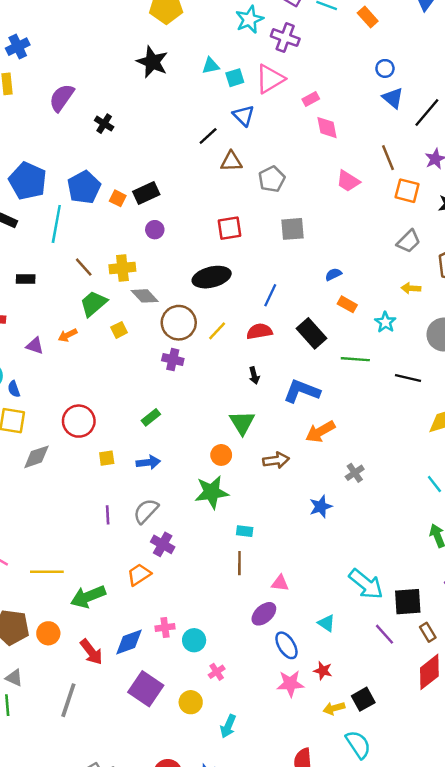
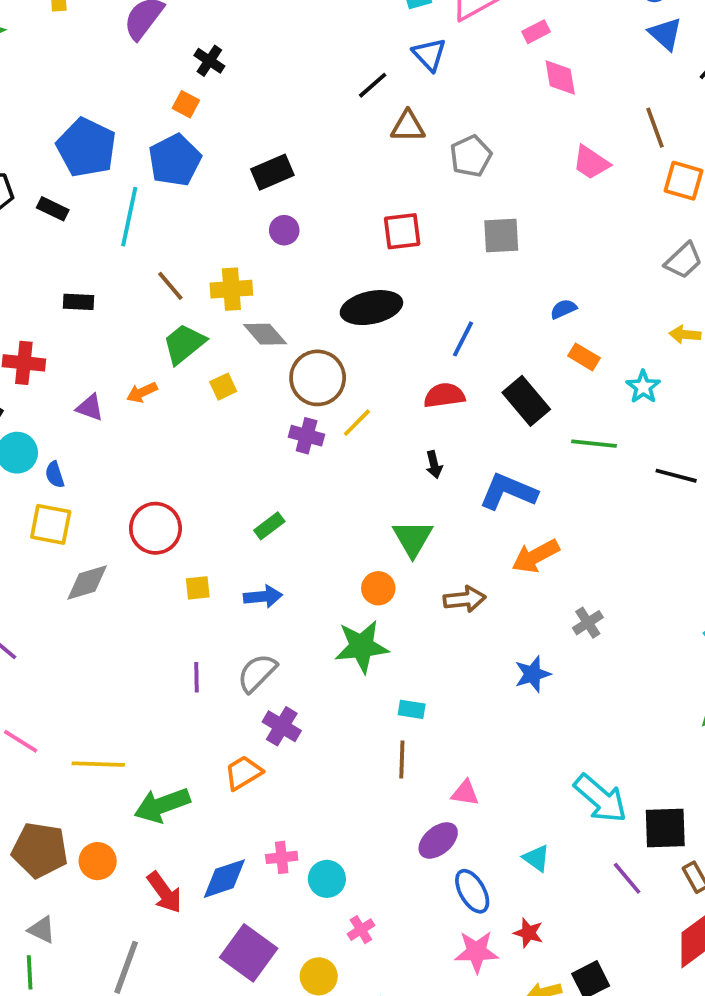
orange square: (118, 198) -> (186, 104), moved
yellow line: (217, 331) -> (357, 423), moved

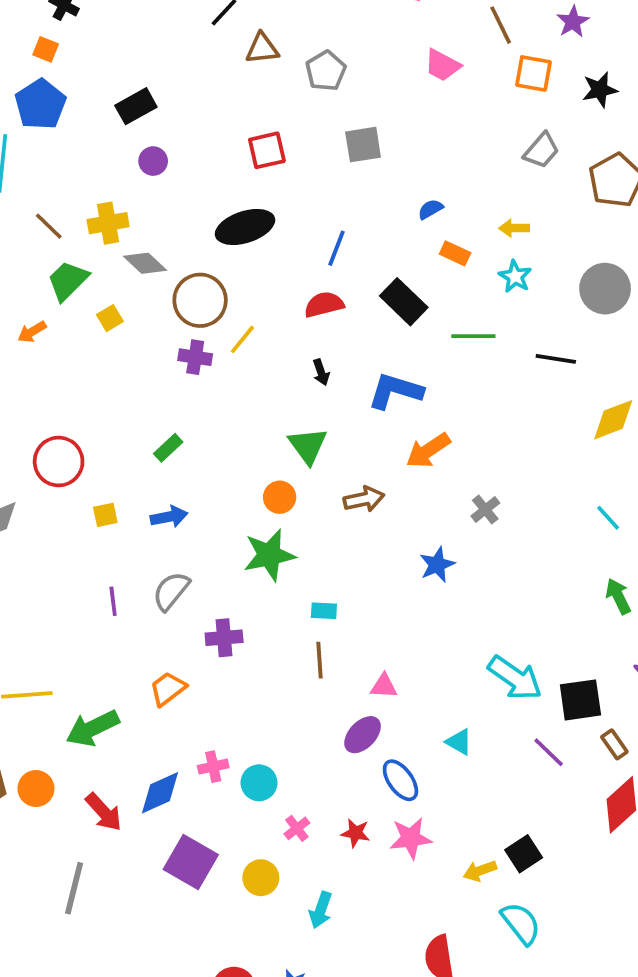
yellow arrow: (685, 334) -> (514, 228), moved
purple cross: (282, 726) -> (224, 638), moved, turned -30
red star: (528, 933) -> (356, 833), moved

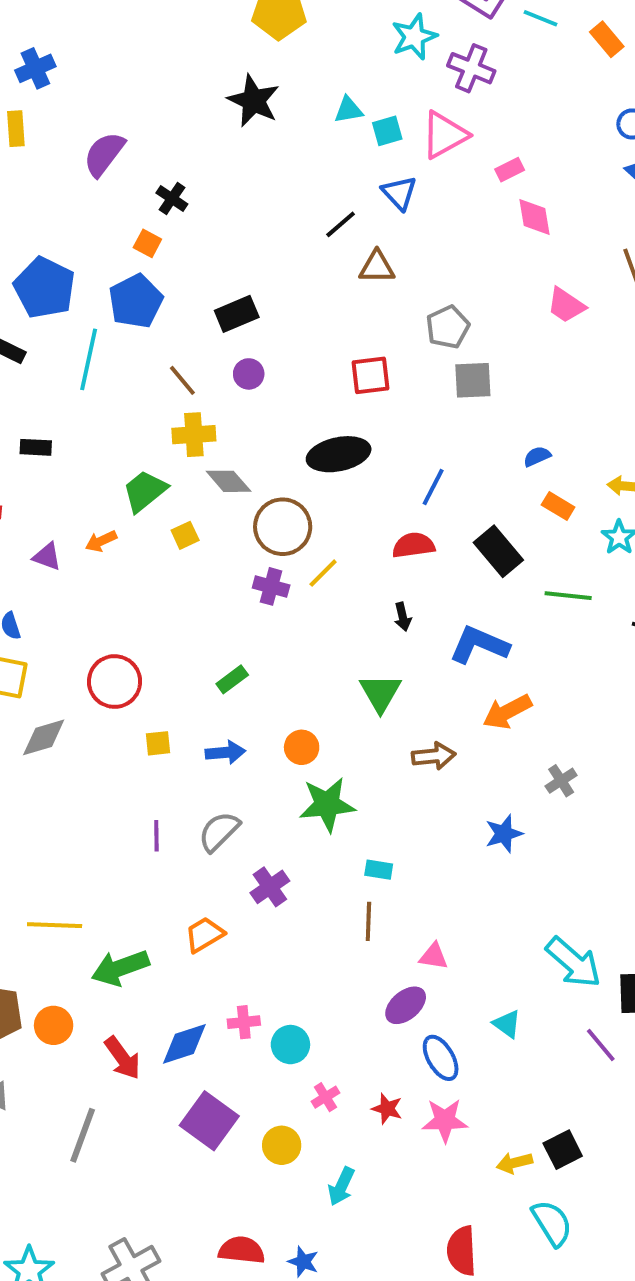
gray pentagon: (326, 71) -> (448, 327), moved
brown line: (49, 226) -> (182, 380), moved
orange circle: (280, 497) -> (302, 747), moved
purple cross: (224, 638) -> (270, 887), turned -36

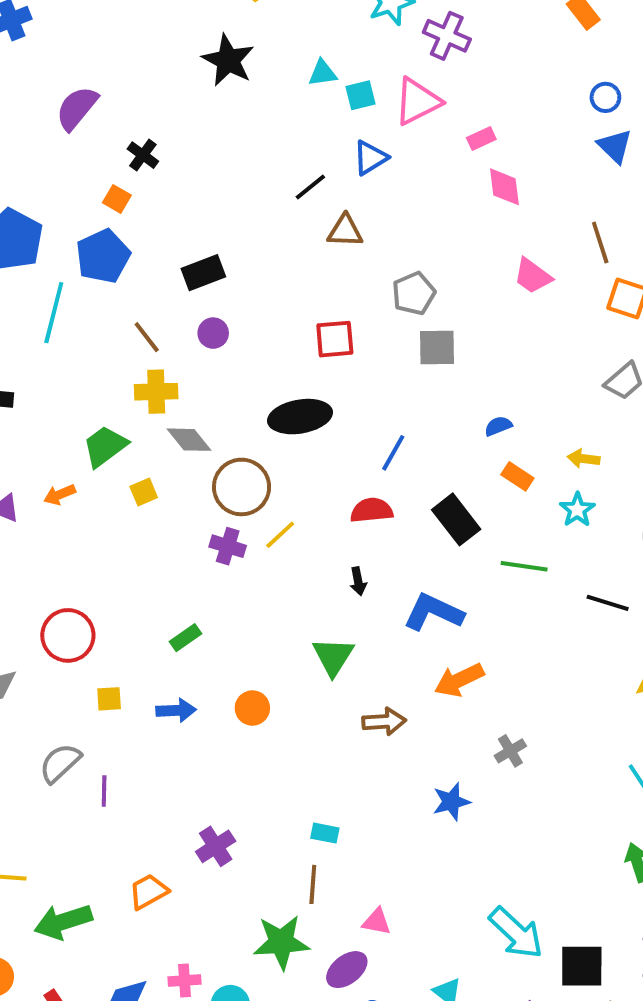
blue triangle: (399, 193) -> (370, 158), turned 39
green star: (327, 804) -> (281, 942), moved
gray semicircle: (219, 831) -> (60, 763), moved

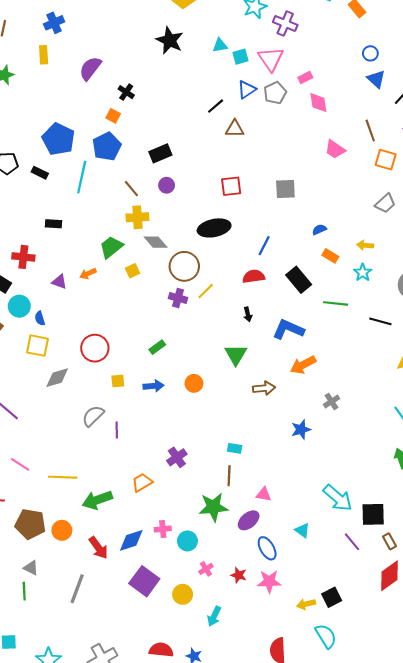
pink triangle: (417, 101) -> (271, 59), turned -36
gray pentagon: (414, 293) -> (275, 93), moved

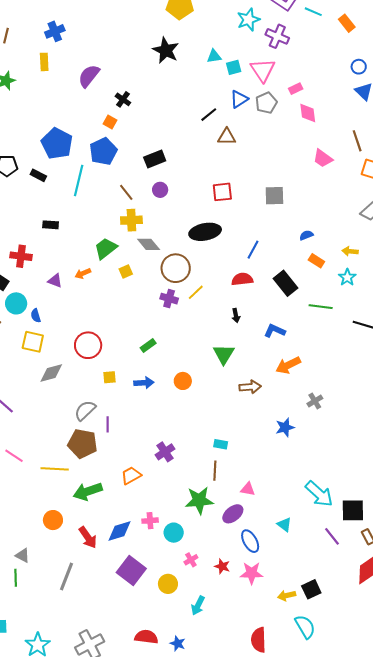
blue L-shape: (288, 329) -> (275, 331), size x0.7
brown pentagon: (30, 524) -> (83, 444), moved

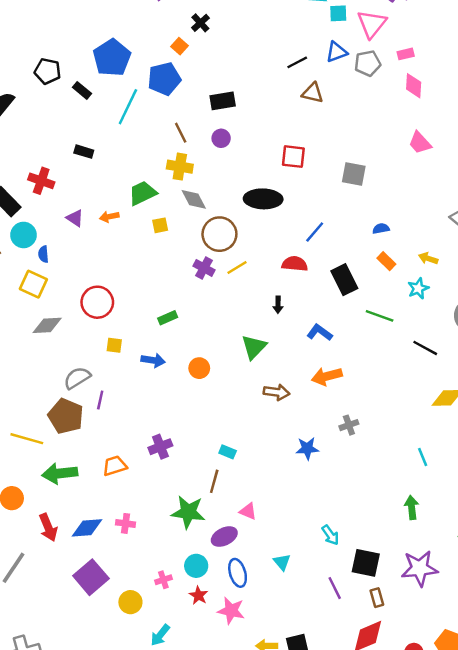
cyan arrow: (319, 494) -> (330, 535), size x0.6
cyan circle: (174, 533) -> (196, 566), moved

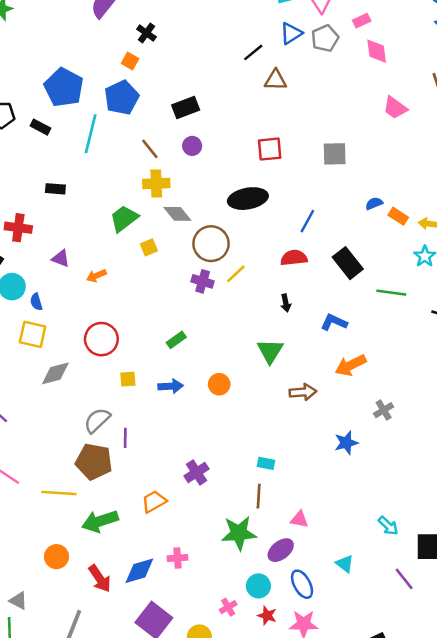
orange arrow: (109, 217) -> (96, 276), moved
orange rectangle: (386, 261) -> (398, 216), moved

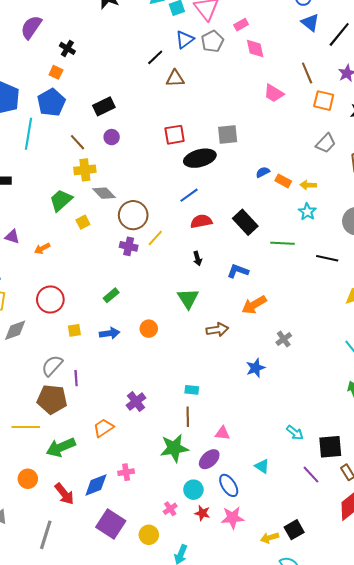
black ellipse: (248, 199) -> (200, 158), moved
blue line: (307, 221) -> (189, 195), moved, turned 30

